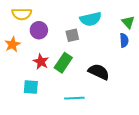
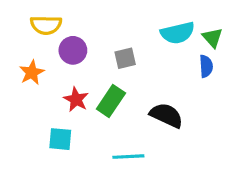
cyan semicircle: (91, 19) -> (178, 33), moved

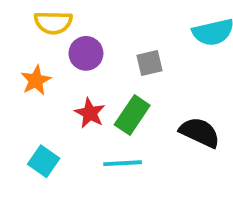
cyan square: (60, 139) -> (44, 161), moved, turned 30
cyan line: (128, 157) -> (123, 163), moved

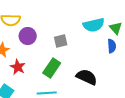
red star: (90, 113) -> (18, 67), moved

